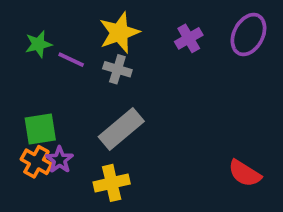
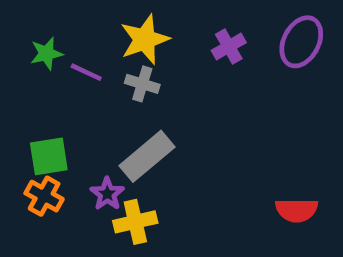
purple star: (60, 160) -> (107, 194), moved
red semicircle: (245, 173) -> (297, 210), turned -32

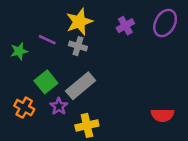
green star: (46, 54) -> (19, 51), moved
green square: (49, 156) -> (46, 82), moved, turned -30
yellow cross: (135, 222) -> (87, 125), moved

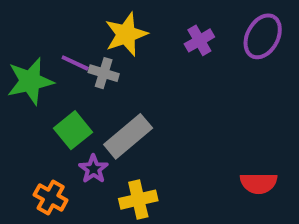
gray cross: (78, 46) -> (104, 73), moved
green star: (19, 51) -> (30, 81), size x1.6
orange cross: (24, 108) -> (51, 197), moved

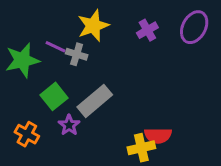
red semicircle: (259, 183) -> (158, 136), moved
orange cross: (51, 197) -> (27, 134), moved
yellow cross: (138, 200) -> (141, 148), moved

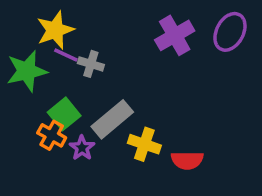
yellow star: (93, 26) -> (55, 30), moved
purple cross: (147, 30) -> (175, 35), size x1.5
orange cross: (27, 134) -> (52, 135), moved
yellow cross: (141, 148) -> (144, 144), moved, turned 32

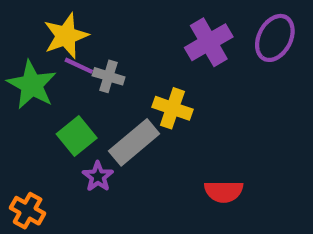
green star: (27, 71) -> (32, 85), turned -30
orange cross: (52, 135) -> (28, 211), moved
yellow cross: (144, 144) -> (172, 108), moved

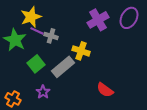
purple star: (98, 177) -> (43, 92), moved
red semicircle: (224, 191) -> (105, 90), turned 36

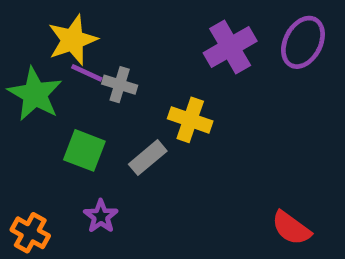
green square: (36, 64) -> (84, 150), turned -30
gray rectangle: (63, 67) -> (148, 158), size x0.7
red semicircle: (105, 90) -> (291, 228), moved

